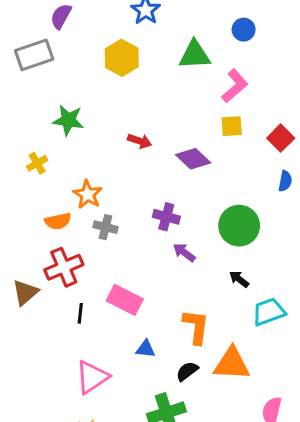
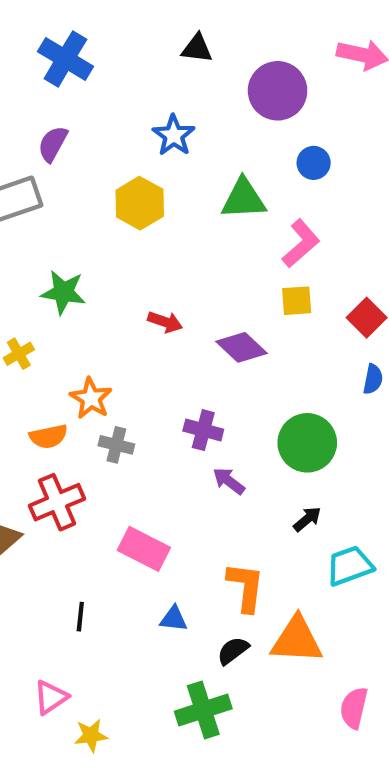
black arrow: (239, 279) -> (307, 519), turned 102
black line: (80, 313) -> (80, 617), moved
pink triangle: (92, 377) -> (51, 697), moved, size x0.7

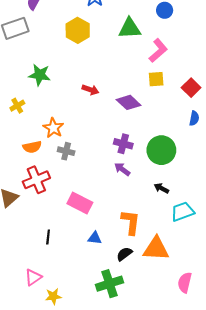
purple cross: (203, 430) -> (123, 144), moved
black arrow: (307, 519) -> (161, 188), turned -112

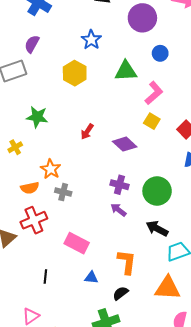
yellow square: (156, 79) -> (152, 121), turned 35
red arrow: (90, 90) -> (87, 132), turned 105
black arrow: (161, 188) -> (157, 229), size x1.5
orange triangle: (156, 249) -> (167, 288), moved

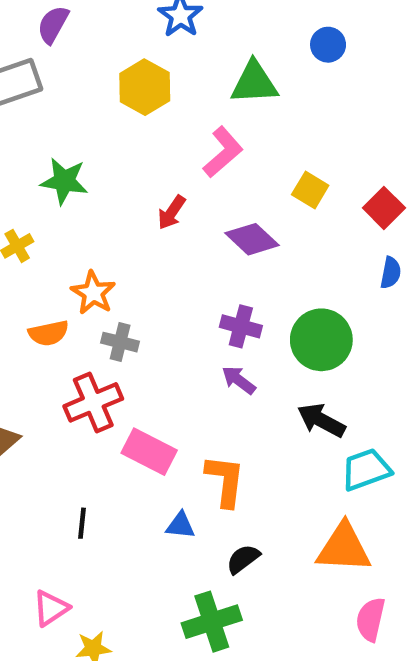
pink L-shape: (154, 93) -> (223, 152), moved
red cross: (34, 220) -> (93, 402), moved
orange L-shape: (127, 262) -> (225, 481), moved

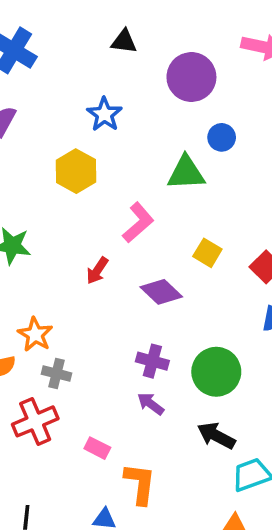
green triangle: (254, 83) -> (186, 173), moved
pink rectangle: (149, 452) -> (97, 448), moved, size x0.6

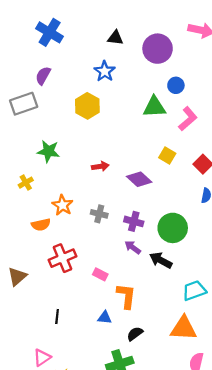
black triangle: (124, 42) -> (115, 38), moved
pink L-shape: (138, 223) -> (188, 119), moved
red arrow: (97, 271) -> (100, 166), turned -133
gray cross: (56, 374) -> (99, 214), moved
black arrow: (216, 436) -> (161, 260), moved

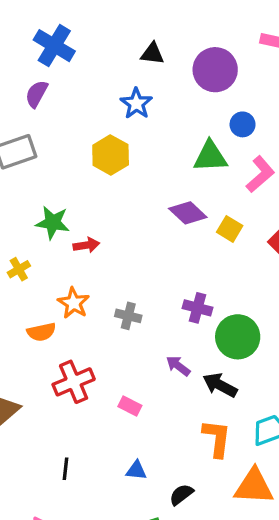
purple semicircle: (43, 76) -> (37, 94), moved
red arrow: (100, 166) -> (86, 245), moved
purple diamond: (139, 179) -> (188, 213), moved
purple cross: (134, 221) -> (197, 308), moved
orange L-shape: (126, 296) -> (217, 438), moved

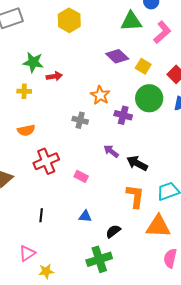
yellow cross: (19, 269) -> (24, 91), moved, turned 32
orange star: (74, 303) -> (100, 95), moved
green circle: (238, 337) -> (149, 98), moved

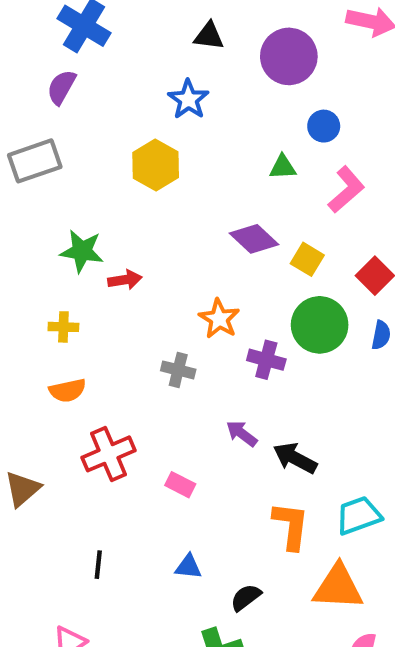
green triangle: (131, 21) -> (283, 167), size x0.6
yellow cross: (24, 91) -> (63, 327), moved

